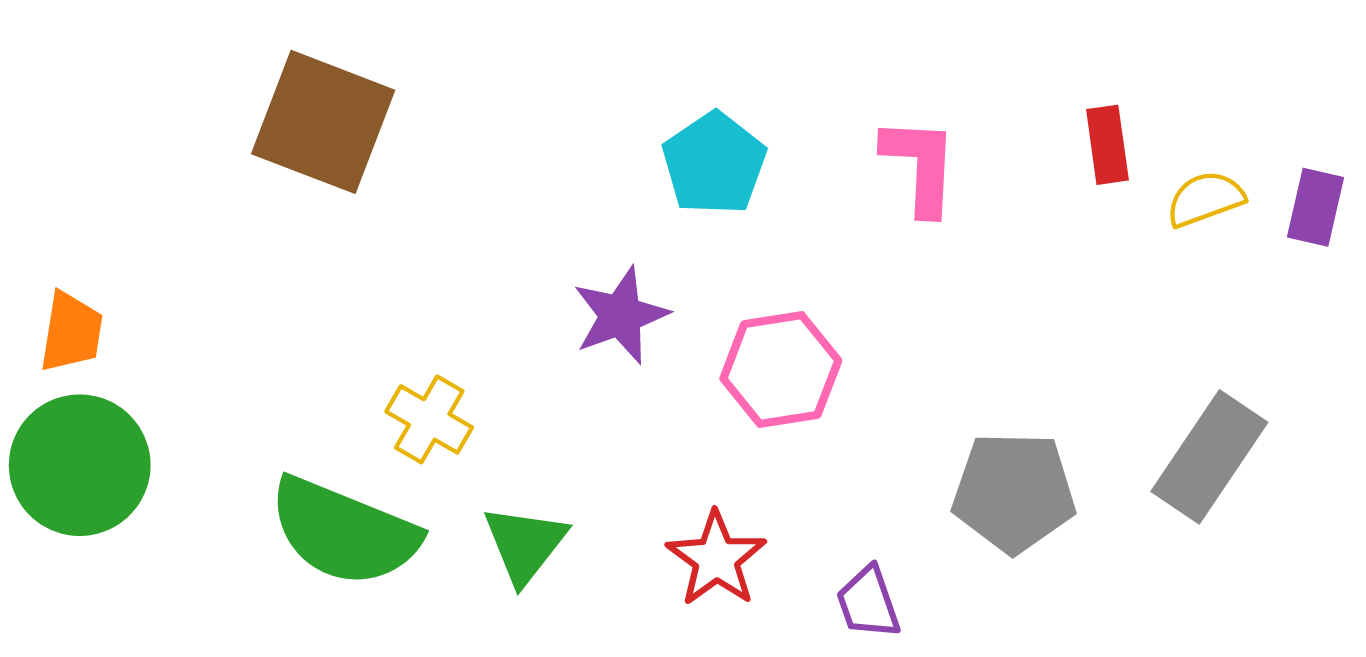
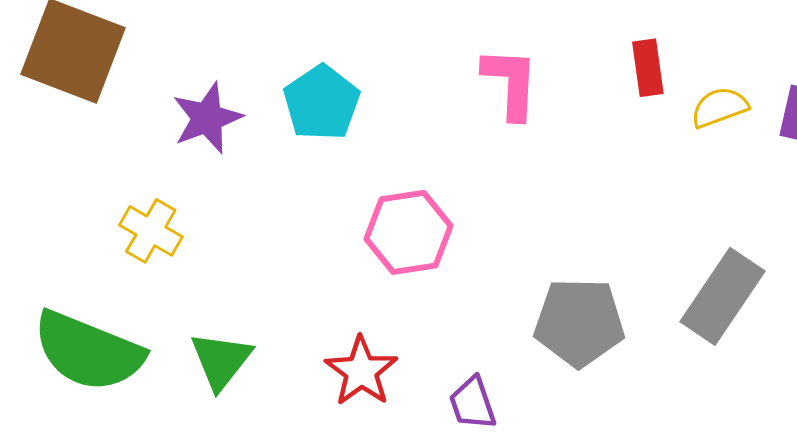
cyan pentagon: (714, 164) -> (322, 103), moved
purple star: (621, 315) -> (207, 118), moved
yellow cross: (429, 419) -> (151, 231), moved

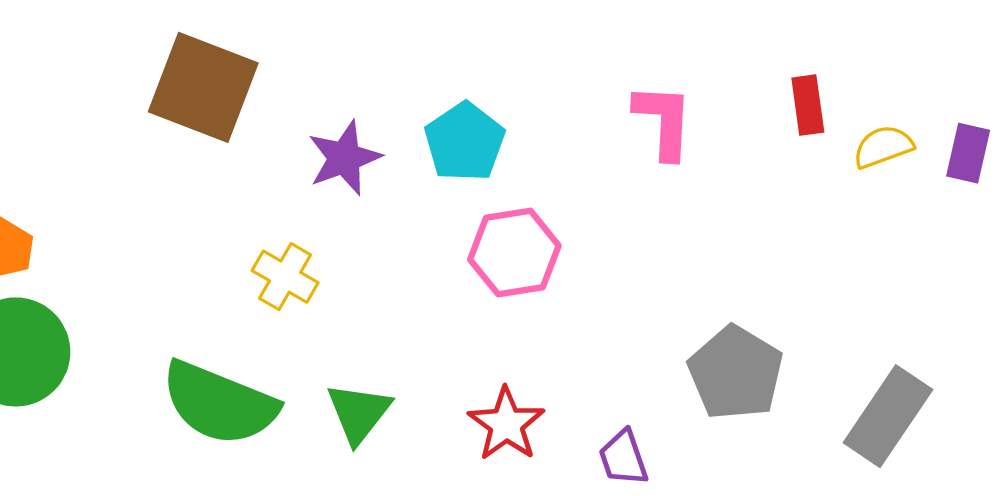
pink hexagon: (408, 232) -> (514, 253), moved
gray rectangle: (723, 296) -> (888, 416), moved
gray pentagon: (579, 322) -> (736, 373), turned 30

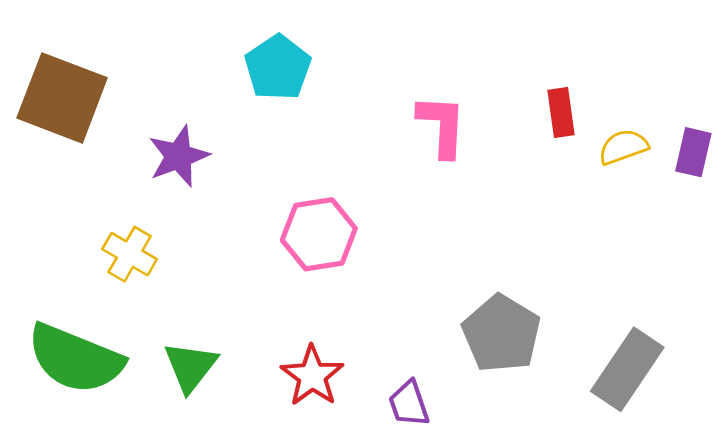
cyan pentagon: (465, 142) -> (278, 68), moved

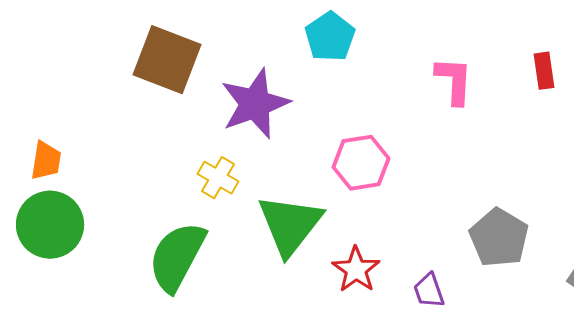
purple star: (179, 156) -> (255, 104), size x1.5
green semicircle: (75, 359) -> (177, 257), turned 96
green triangle: (190, 367) -> (290, 225), moved, size x1.6

